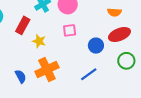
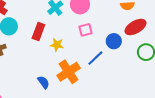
blue line: (89, 74) -> (95, 58), moved

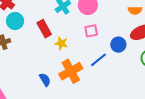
red rectangle: (38, 31) -> (44, 29), turned -54

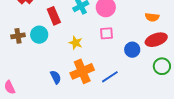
cyan circle: (15, 21) -> (39, 35), moved
red rectangle: (44, 29) -> (54, 16), moved
blue line: (99, 60) -> (110, 77), moved

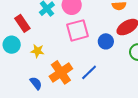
pink square: (107, 33) -> (77, 30), size x1.6
yellow star: (76, 43) -> (37, 51), moved

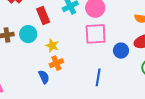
orange cross: (61, 72) -> (56, 63), moved, size x0.6
blue line: (89, 72) -> (98, 77), turned -48

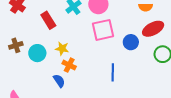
cyan circle: (28, 34) -> (37, 53), moved
orange cross: (56, 63) -> (69, 65), turned -32

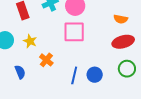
blue circle: (131, 42) -> (95, 75), moved
orange cross: (69, 65) -> (46, 60), moved

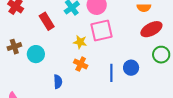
yellow star: (30, 41) -> (80, 42), moved
blue semicircle: (20, 72) -> (58, 82), turned 32

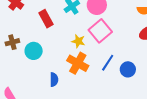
pink square: (101, 31) -> (100, 31), turned -30
orange cross: (81, 64) -> (78, 63), size x1.5
blue line: (111, 73) -> (108, 63), moved, turned 30

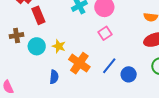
red rectangle: (46, 19) -> (38, 15), moved
pink square: (100, 31) -> (105, 33), size x0.6
yellow star: (78, 41) -> (59, 46), moved

